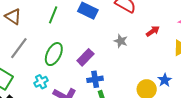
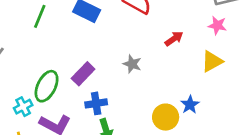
gray star: (121, 41) -> (132, 64), moved
green ellipse: (54, 54) -> (47, 86), moved

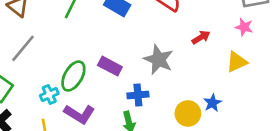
gray star: (132, 64) -> (158, 59), size x1.6
purple rectangle: (83, 74) -> (110, 66), turned 70
blue cross: (96, 103) -> (138, 95), moved

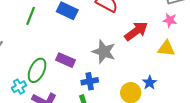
red arrow: (201, 37) -> (136, 31), size x1.6
yellow triangle: (237, 62) -> (166, 48), turned 36

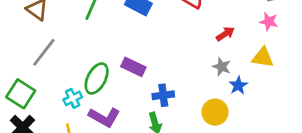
red arrow: (136, 31) -> (225, 34), size x0.6
gray star: (104, 52) -> (222, 67), moved, size x0.6
blue star: (150, 83) -> (238, 85), moved

